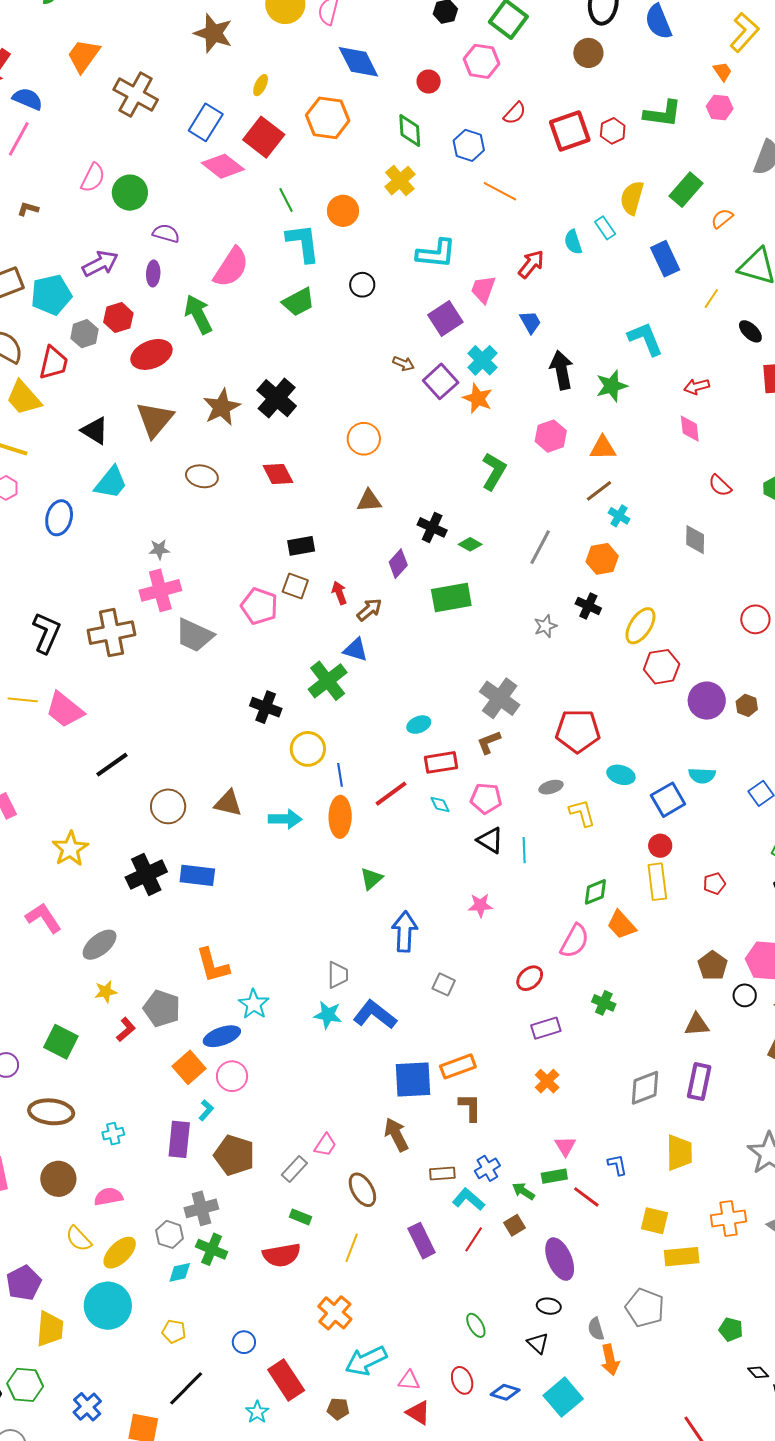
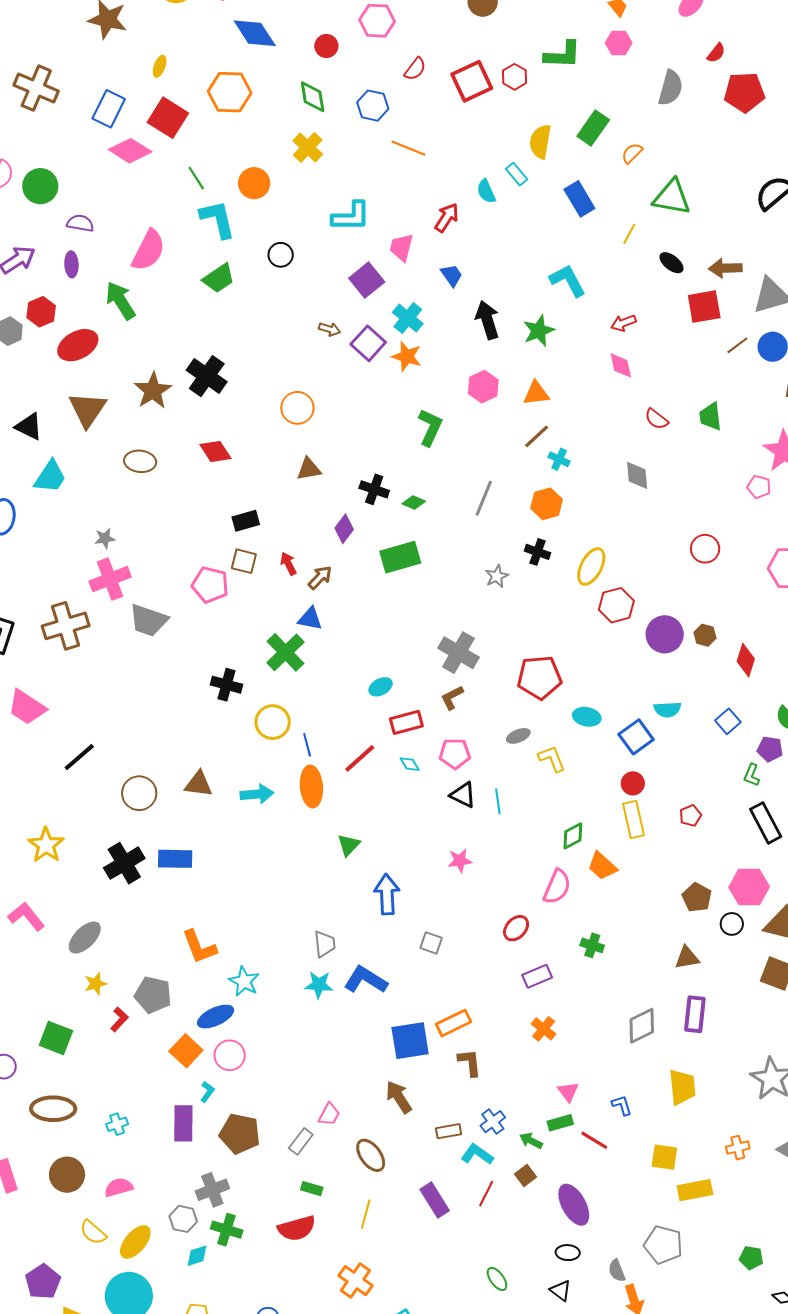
orange cross: (729, 1218) -> (738, 1148), size x0.7

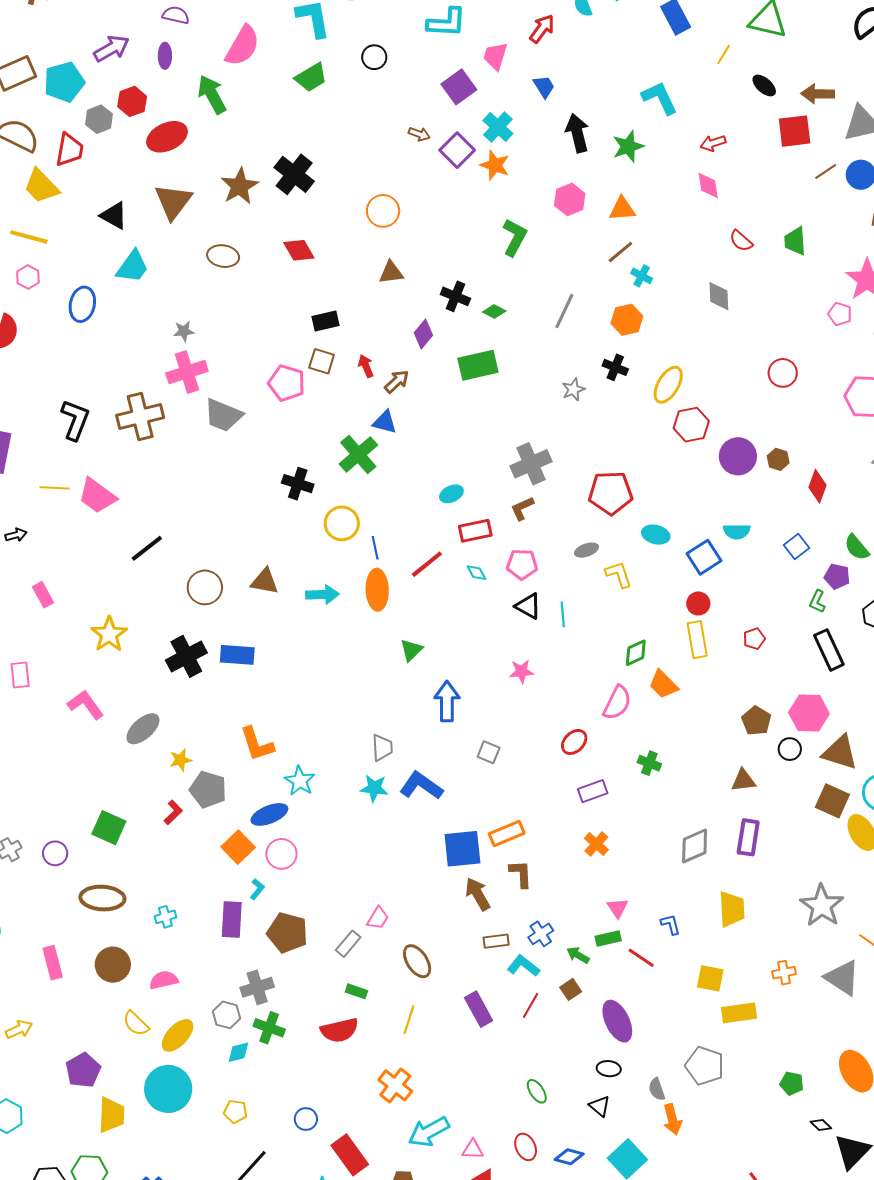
gray cross: (458, 653) -> (531, 464), turned 33
yellow star: (96, 984) -> (181, 760), moved
brown arrow: (399, 1097) -> (478, 894), moved

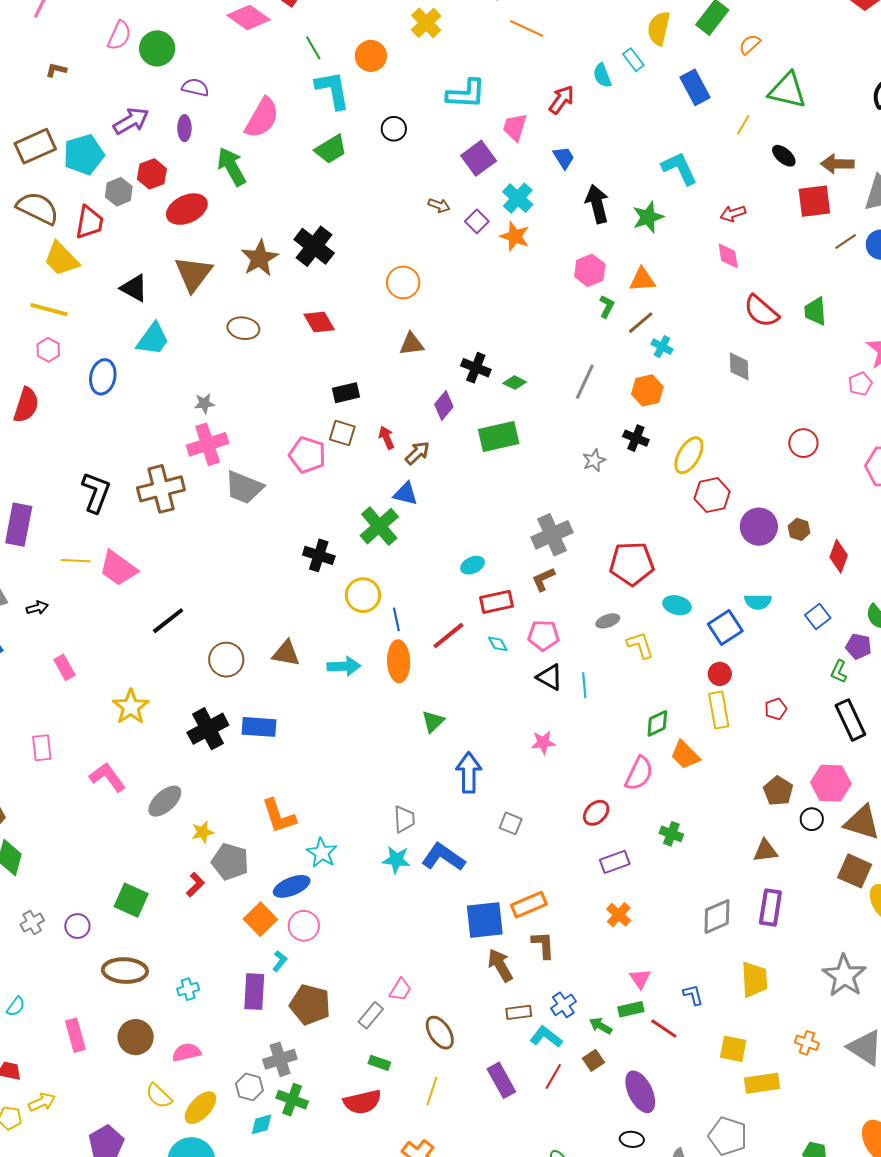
purple square: (457, 150) -> (477, 221), size x0.7
green L-shape: (515, 237) -> (607, 307), moved, size x0.6
red semicircle: (741, 241) -> (761, 311), size x1.5
pink pentagon: (840, 314) -> (860, 384), turned 30
orange cross: (784, 973) -> (807, 1043), turned 30

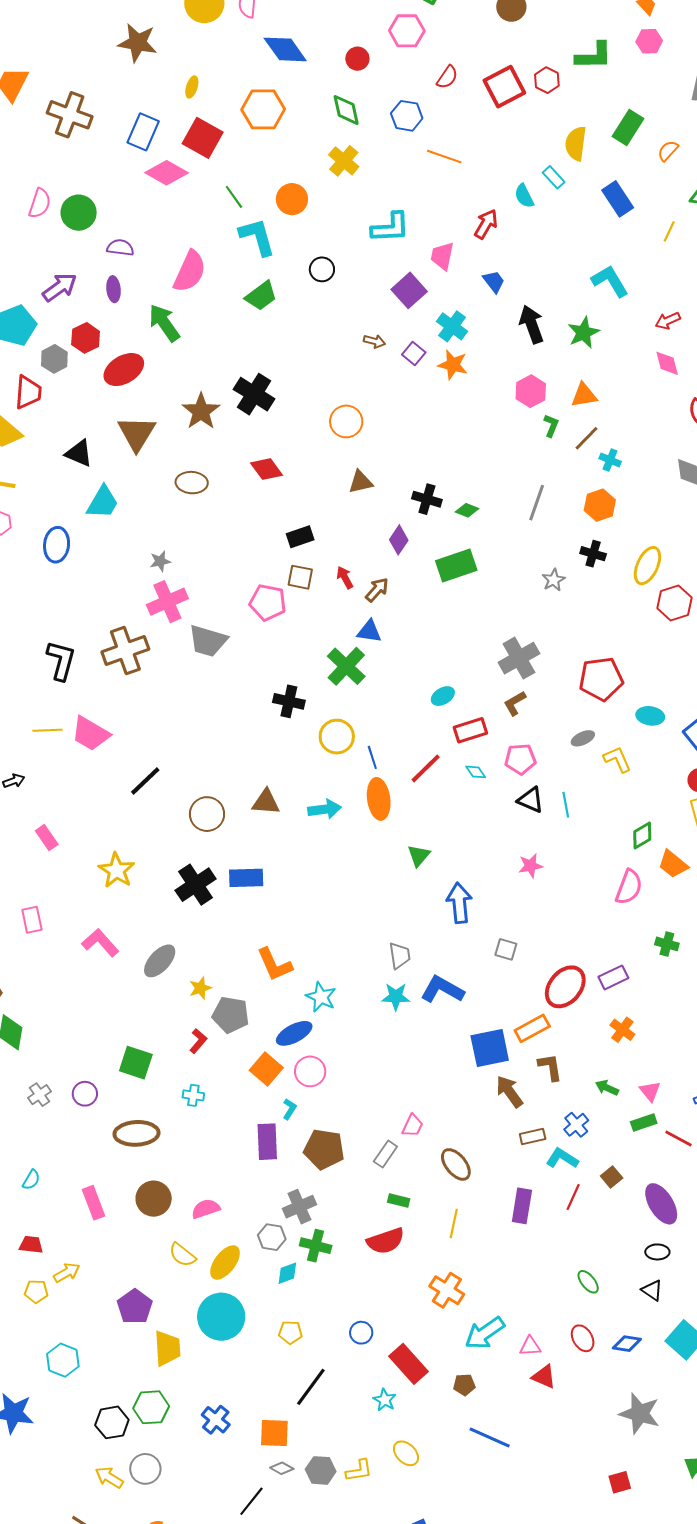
red ellipse: (596, 813) -> (565, 987), moved, size x1.6
cyan cross: (188, 989) -> (193, 1095), moved, turned 30
green arrow: (601, 1026) -> (607, 1088), moved
purple rectangle: (501, 1080) -> (522, 1206), turned 44

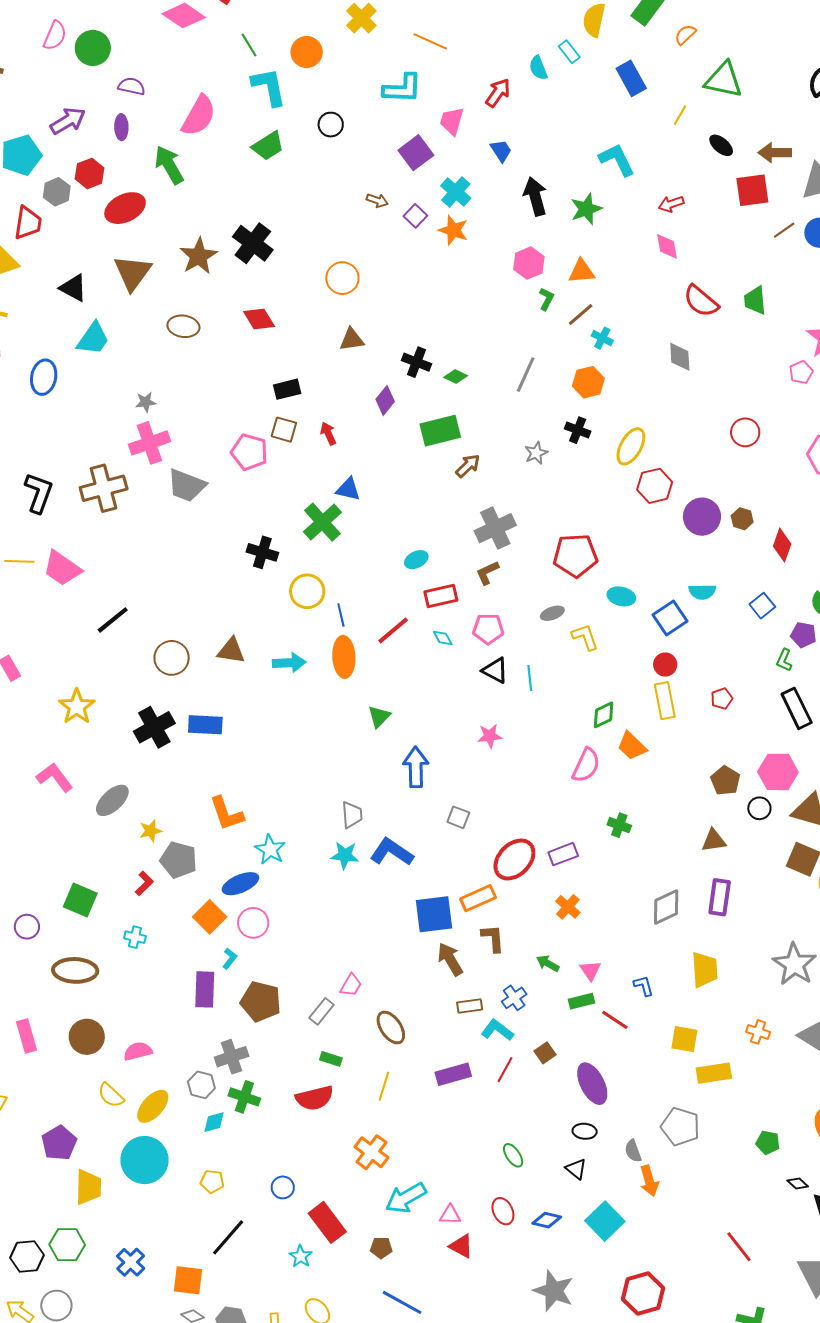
orange line: (444, 157) -> (430, 41), moved
brown arrow: (377, 590) -> (468, 466), moved
purple rectangle: (522, 1206) -> (453, 1074), turned 60

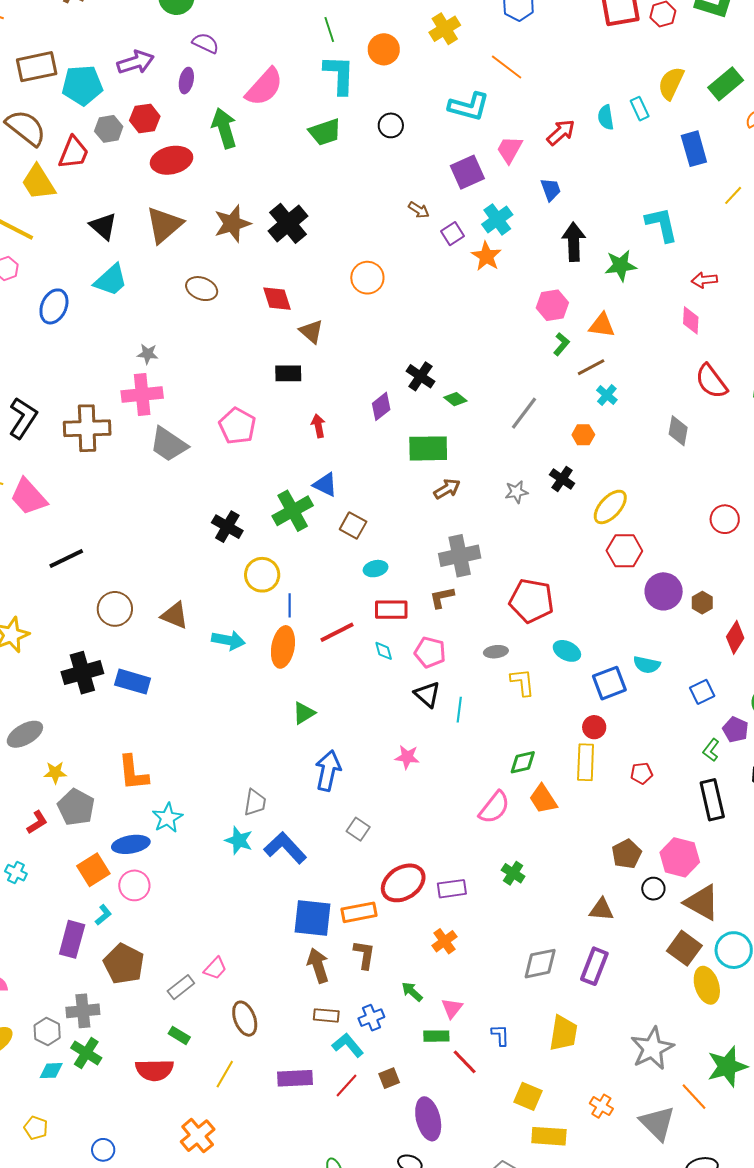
brown triangle: (352, 340) -> (311, 331), moved, turned 36
orange hexagon: (588, 382) -> (583, 435), size x0.7
brown square: (284, 430) -> (353, 526), moved

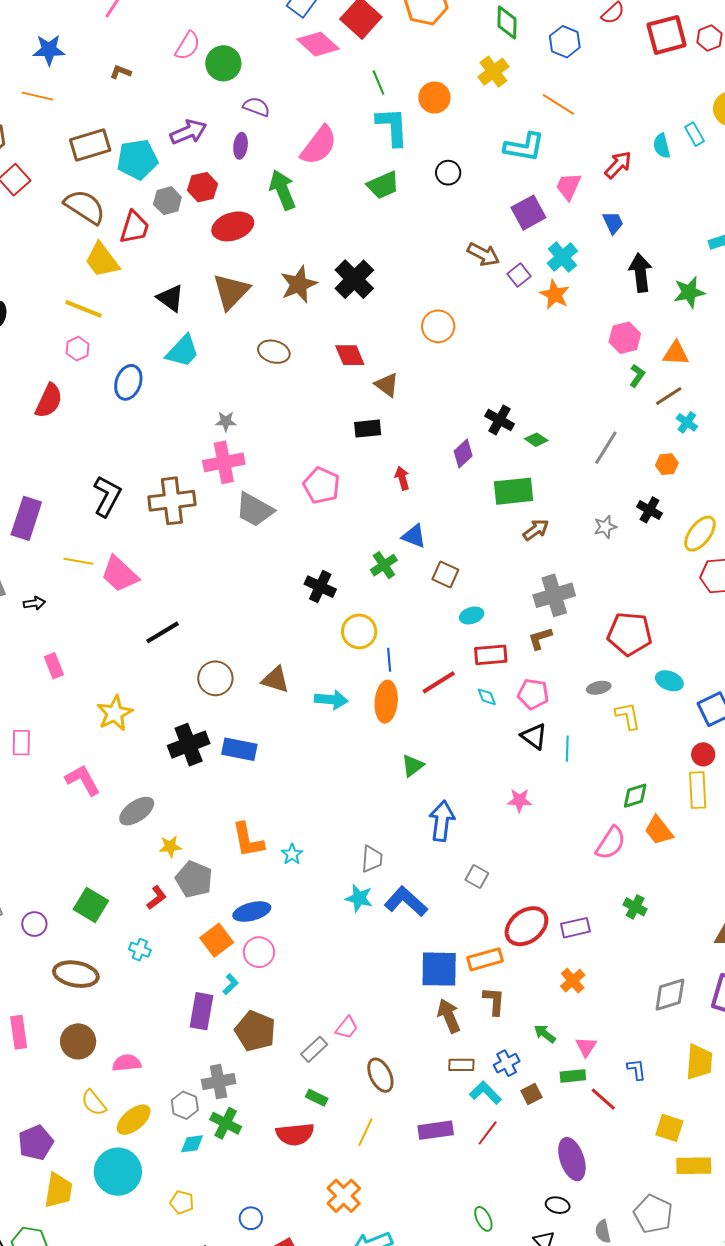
brown arrow: (419, 210) -> (483, 254), size x1.5
green cross: (293, 511) -> (384, 565), size x0.7
cyan star: (167, 818) -> (292, 854), moved, size x0.7
brown square: (389, 1078) -> (531, 1094), moved

